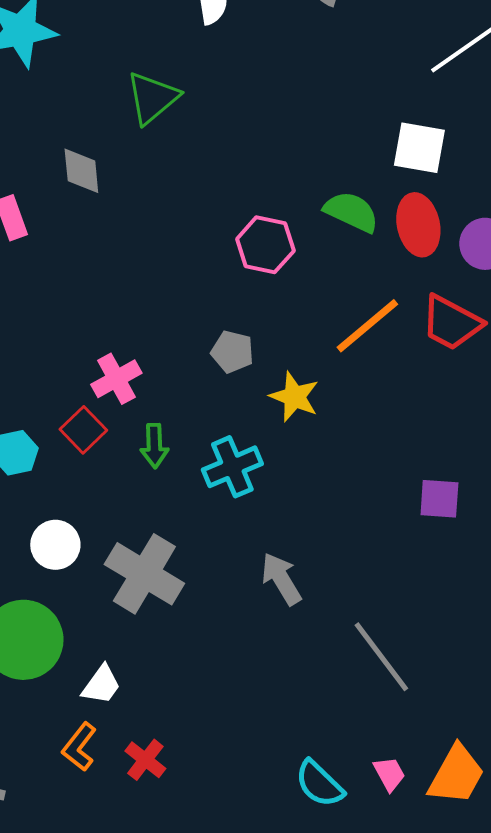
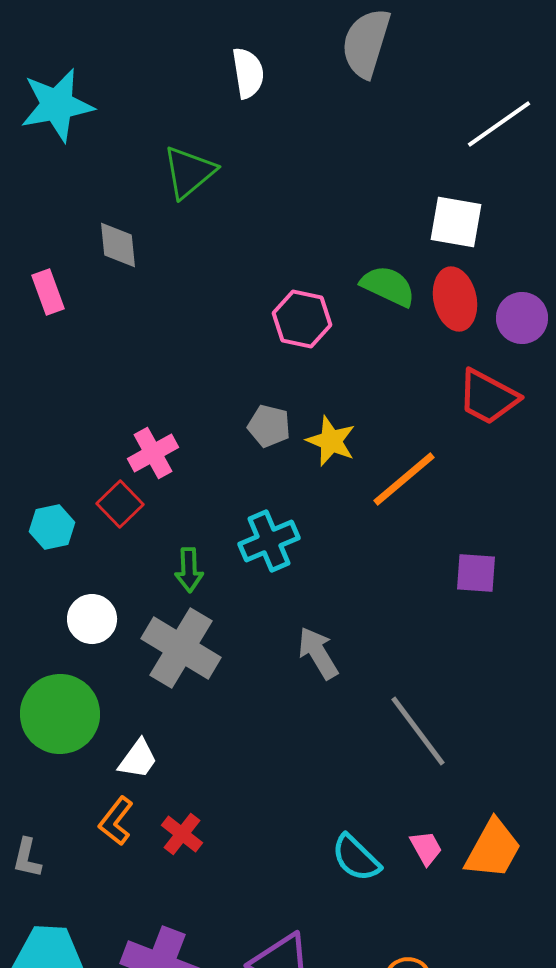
orange line: (367, 326) -> (404, 479), moved
yellow star: (294, 397) -> (331, 441), moved
green arrow: (154, 446) -> (189, 570), moved

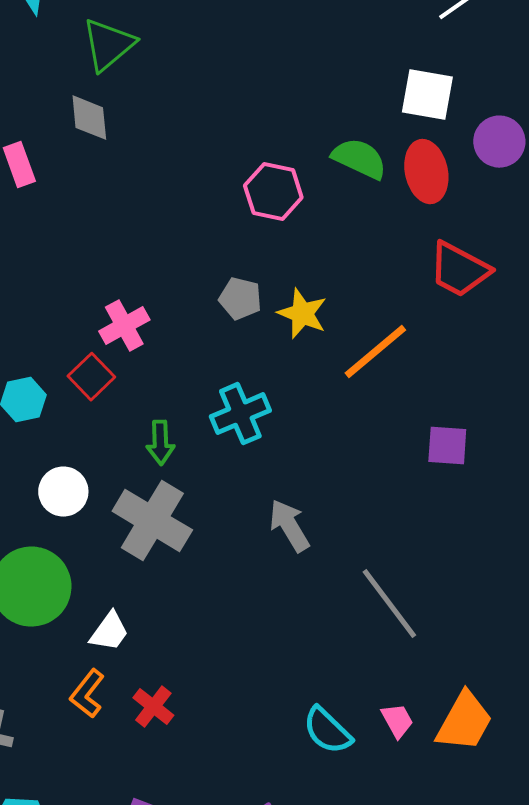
green triangle: (189, 172) -> (108, 45), moved
purple circle: (522, 318) -> (499, 142), moved

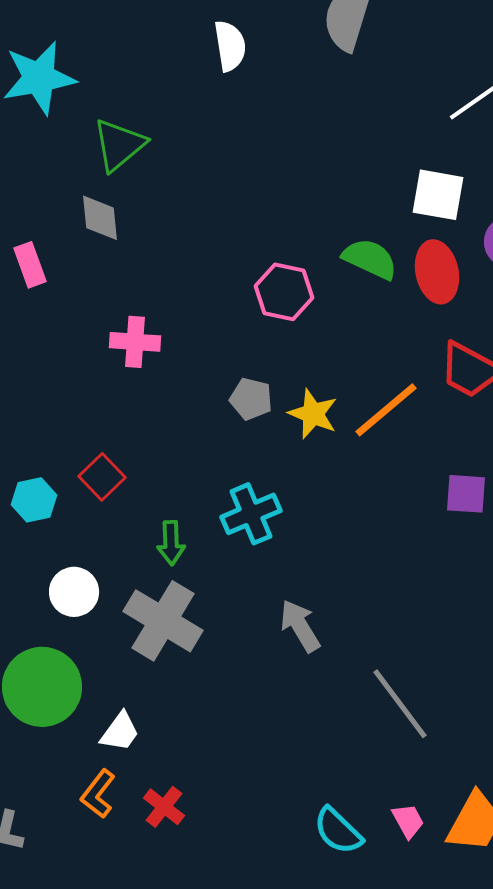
pink cross: (124, 326) -> (135, 342), moved, turned 33
orange line: (375, 352) -> (386, 410), moved
purple square: (447, 446) -> (466, 494), moved

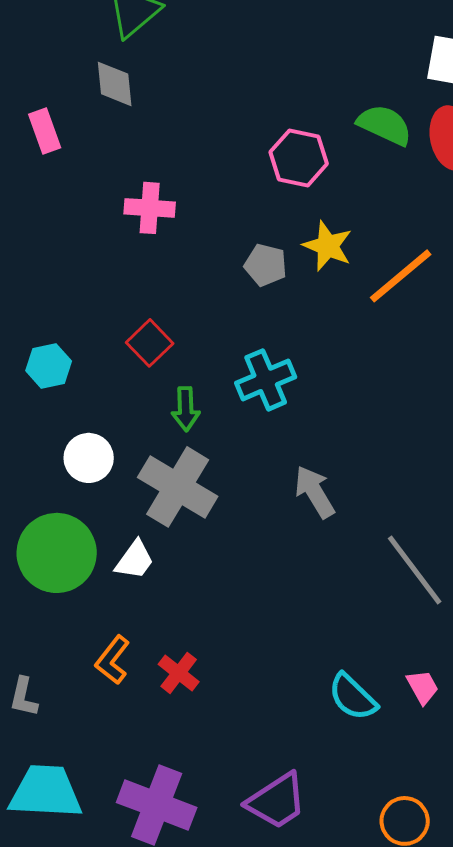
yellow star: (313, 414) -> (328, 246), moved
red square: (102, 477) -> (150, 343), moved
white trapezoid: (120, 732) -> (135, 560), moved

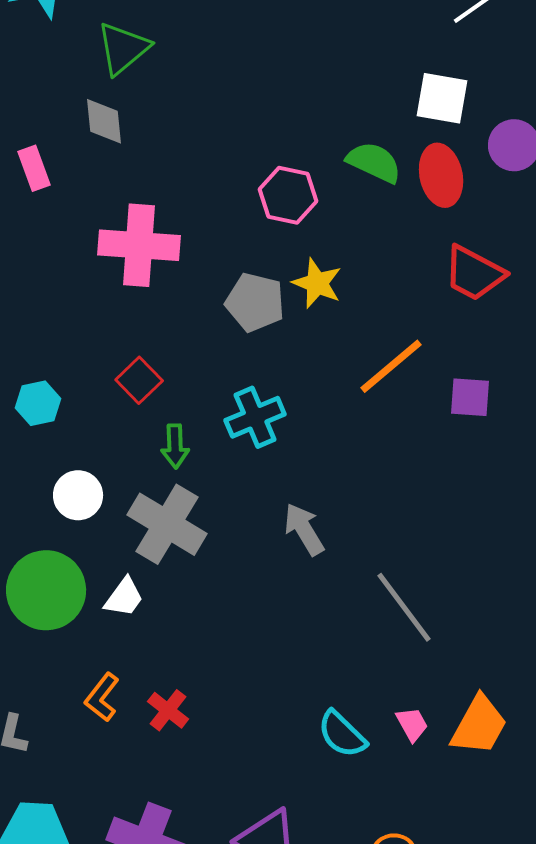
pink cross: (150, 208) -> (139, 245), size x1.6
gray pentagon: (266, 265) -> (255, 302), size x1.4
orange line: (401, 276) -> (391, 366), moved

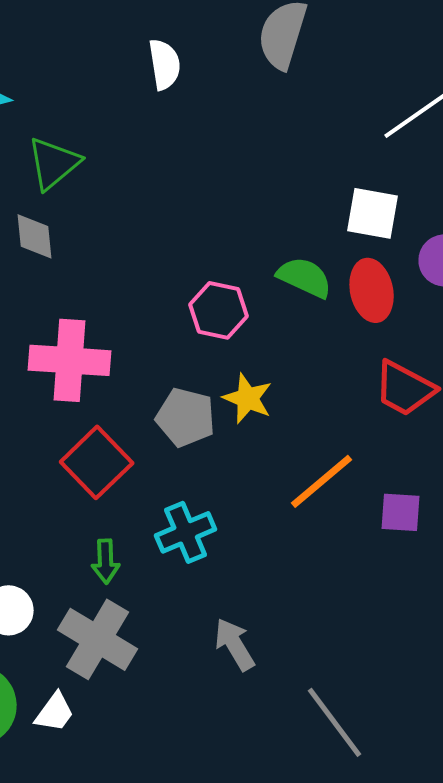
red square: (139, 380) -> (97, 462), moved, size x1.5

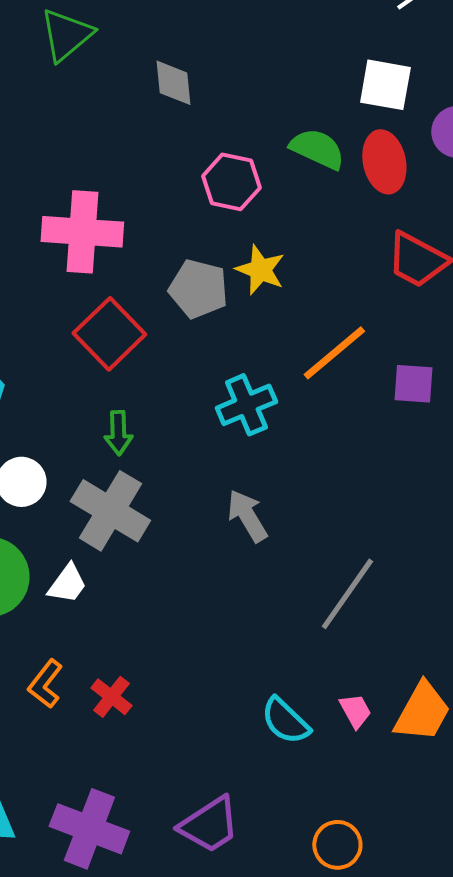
gray diamond: (35, 236) -> (173, 83), moved
cyan cross: (186, 532) -> (246, 405), moved
gray line: (335, 722) -> (347, 594), turned 72

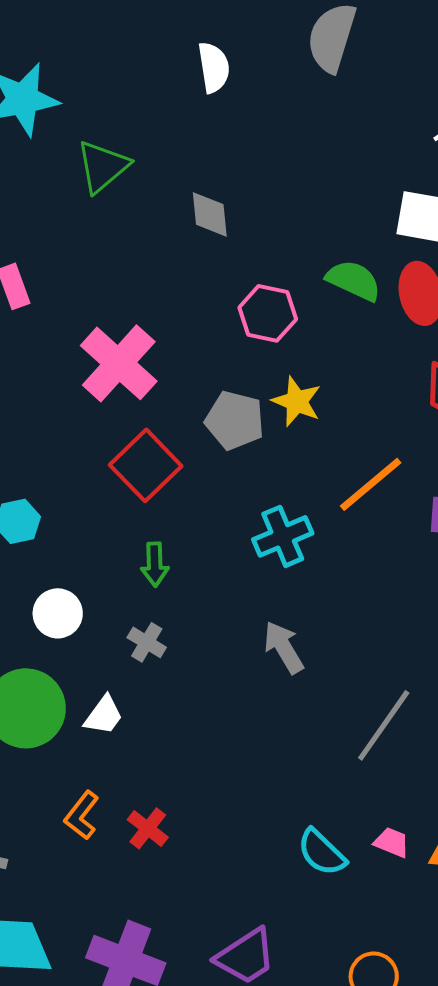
pink cross: (82, 232) -> (119, 363), turned 38
gray cross: (110, 511) -> (147, 642), size x0.5
pink trapezoid: (355, 711) -> (392, 842), turned -39

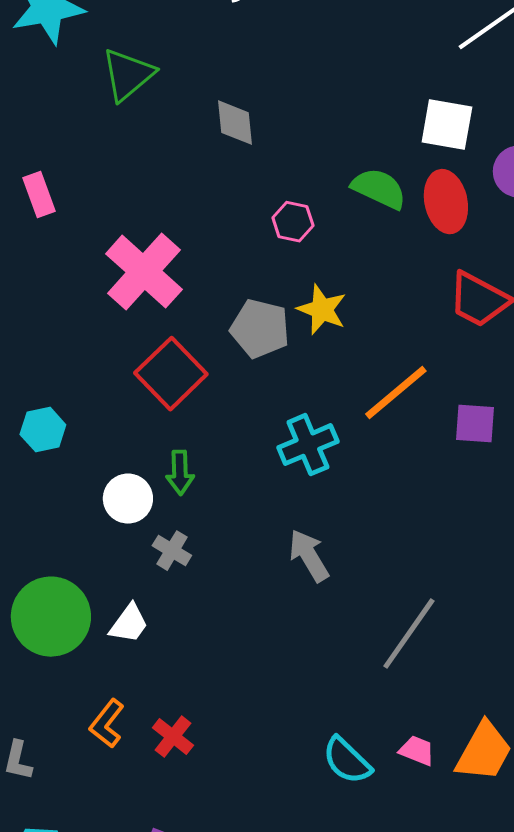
pink hexagon: (268, 313) -> (293, 222), size x0.7
white circle: (58, 613) -> (128, 499), moved

